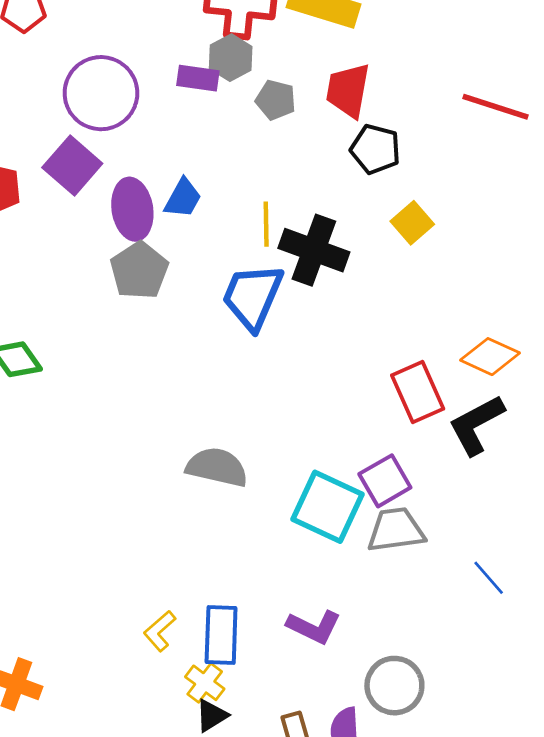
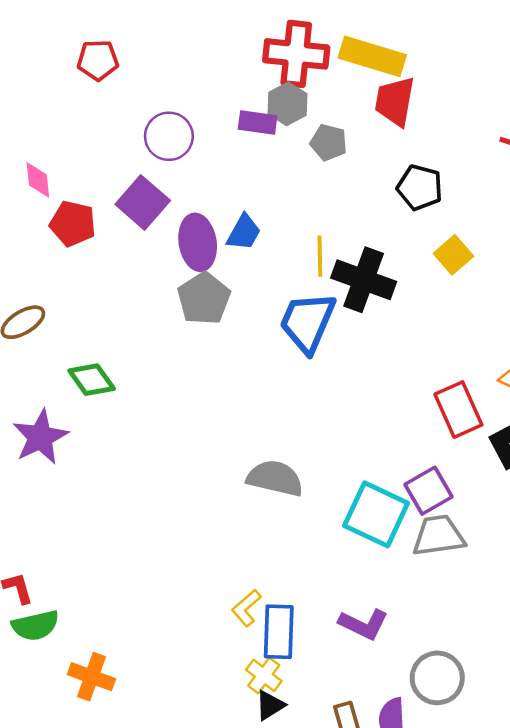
red trapezoid: (348, 90) -> (395, 101), moved
purple circle: (101, 93) -> (169, 136), size x0.7
yellow L-shape: (160, 631) -> (246, 608), moved

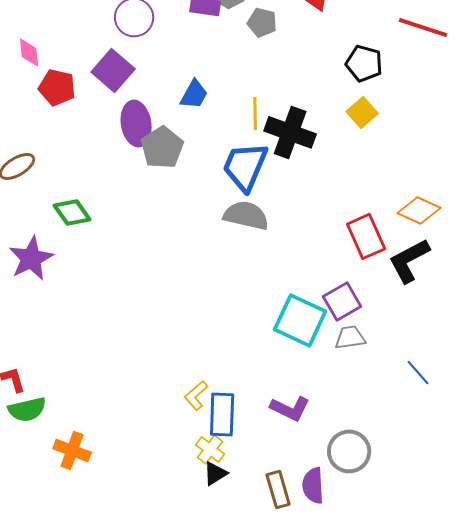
black pentagon: (420, 187) -> (364, 63), moved
purple ellipse: (198, 242) -> (136, 123), moved
gray semicircle: (275, 478) -> (246, 215), moved
gray trapezoid: (438, 536) -> (350, 337), size x0.7

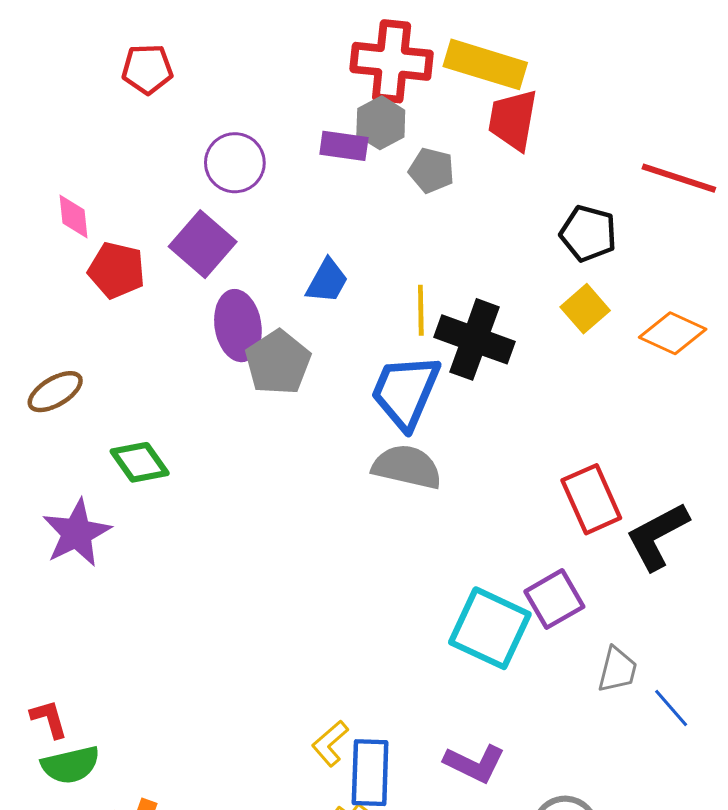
orange diamond: (419, 210) -> (673, 333), moved
gray trapezoid: (350, 337) -> (617, 670), moved, turned 112

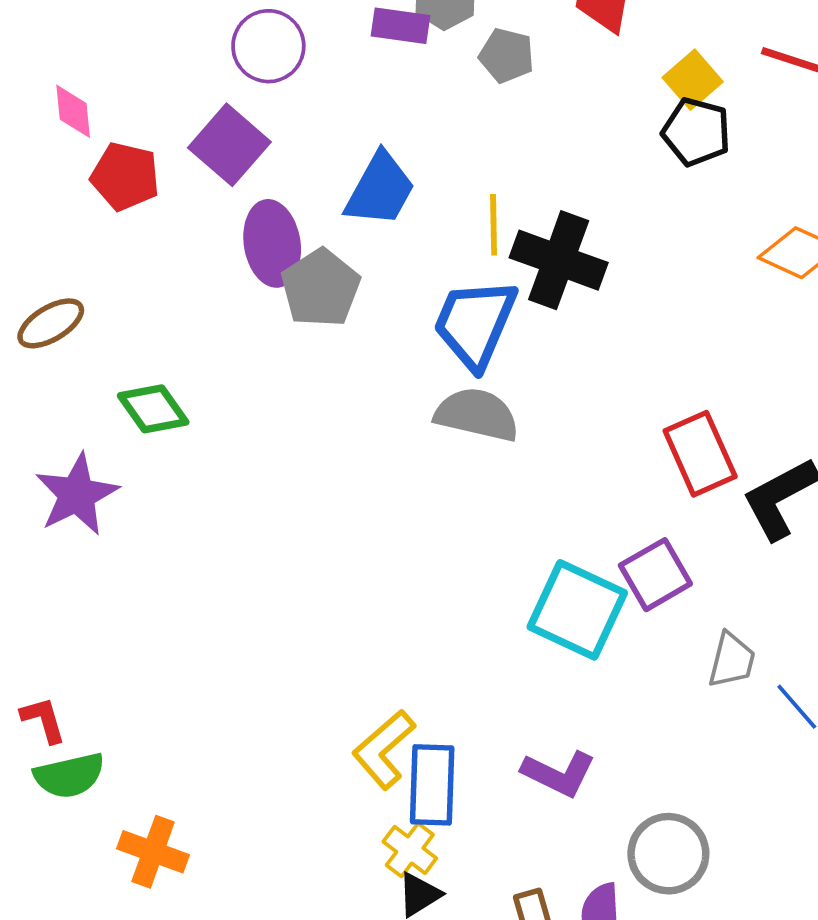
blue trapezoid: (327, 281) -> (380, 189), size x1.4
yellow square: (585, 309) -> (693, 80), moved
yellow L-shape: (330, 743) -> (384, 749), size x1.4

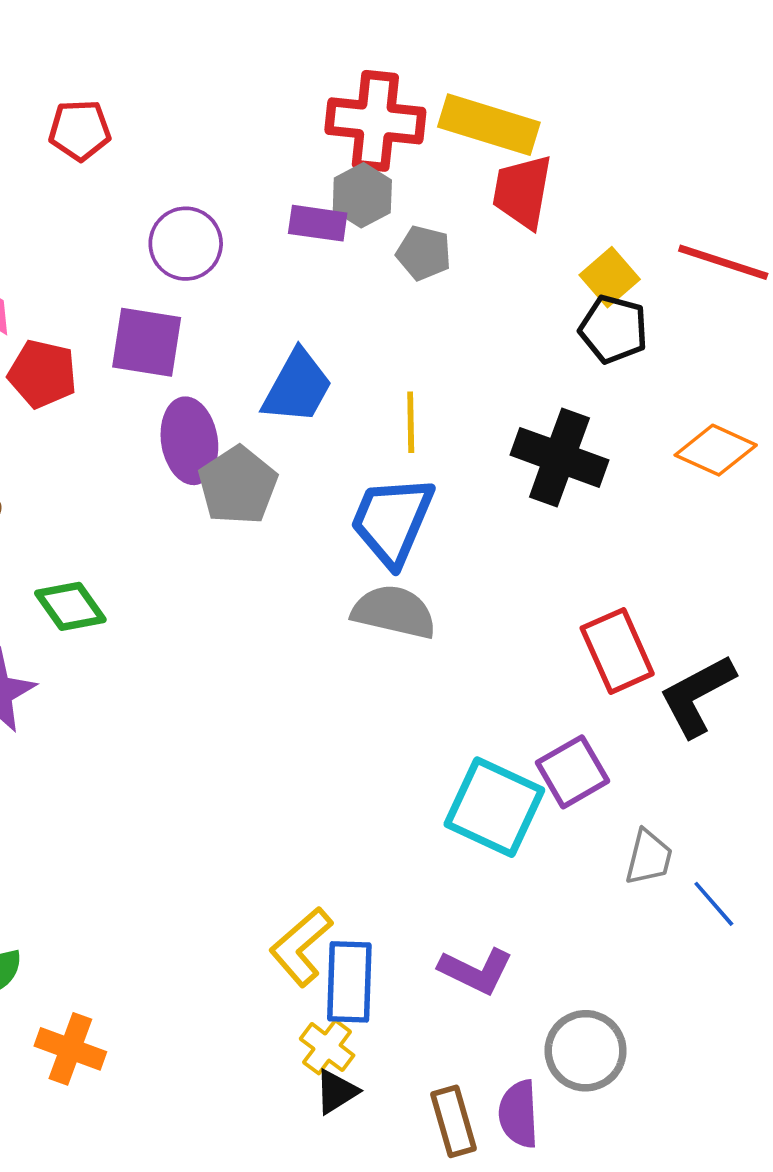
purple square: (229, 145) -> (147, 342), turned -32
black cross: (559, 260) -> (559, 457), moved

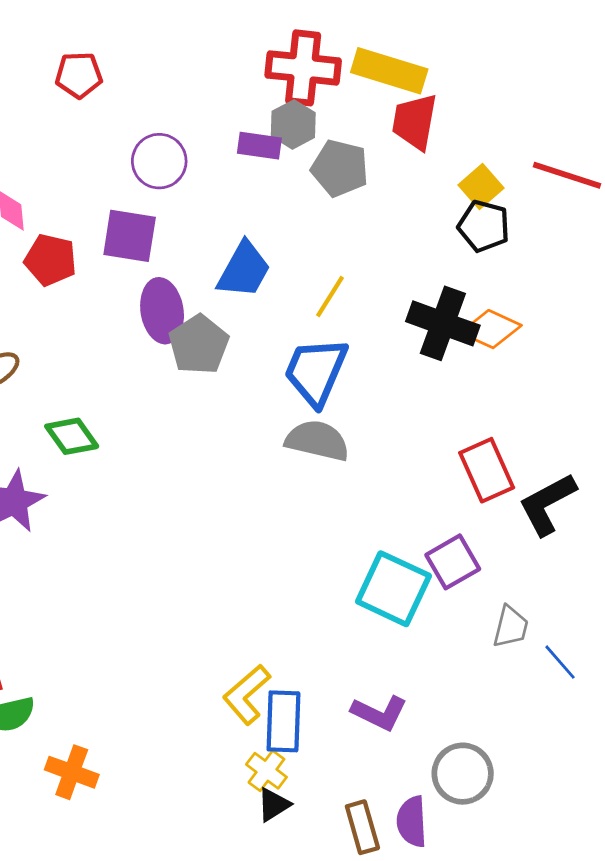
gray pentagon: (424, 253) -> (340, 168), size x1.4
yellow line: (411, 422) -> (330, 297), turned 33
orange diamond: (716, 450) -> (491, 329), moved

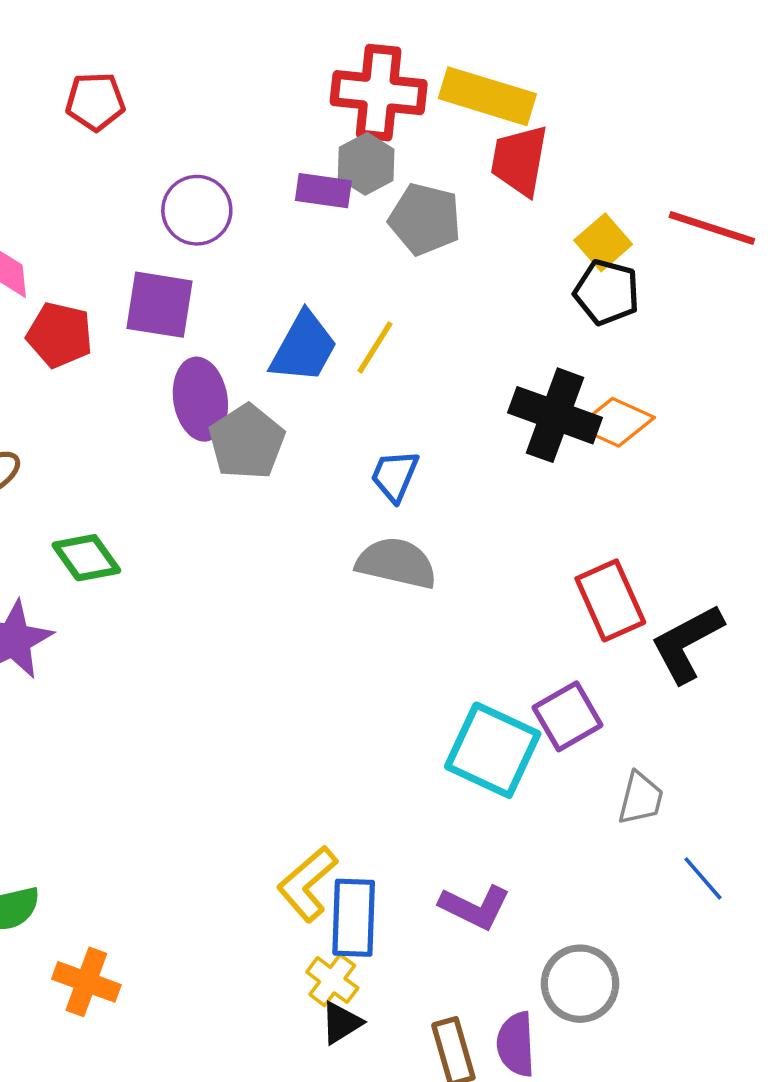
yellow line: (330, 297) -> (375, 347), moved
blue trapezoid: (316, 371) -> (395, 476), size x0.6
blue line: (560, 662) -> (703, 878), moved

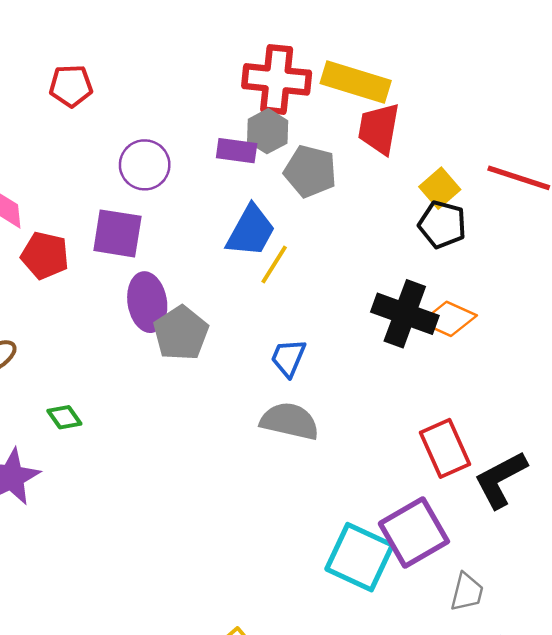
blue trapezoid: (304, 347) -> (251, 231), moved
green diamond: (86, 558) -> (64, 417), size x0.7
purple square: (568, 716) -> (414, 533), size x1.4

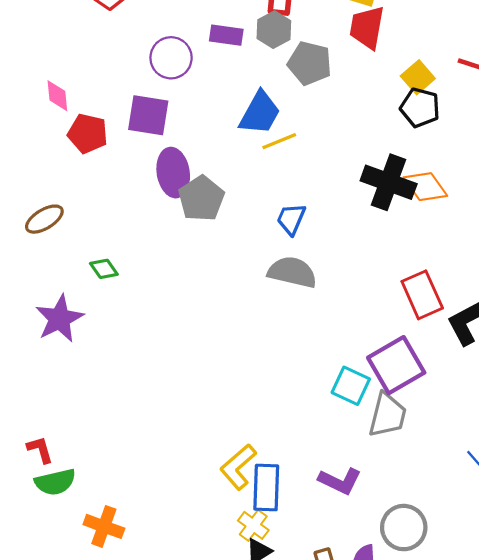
purple rectangle: (237, 151) -> (226, 35), moved
yellow line: (274, 265) -> (279, 141), turned 36
orange diamond: (449, 319) -> (425, 187), turned 30
cyan square: (360, 557) -> (351, 386), size x0.7
gray trapezoid: (467, 592) -> (387, 415), moved, size x1.4

